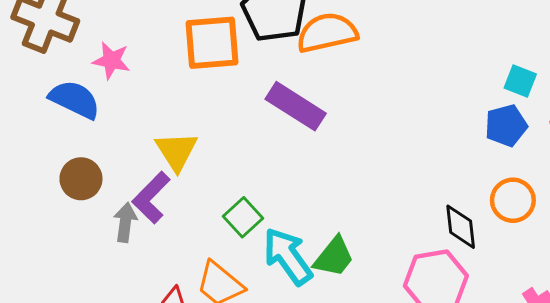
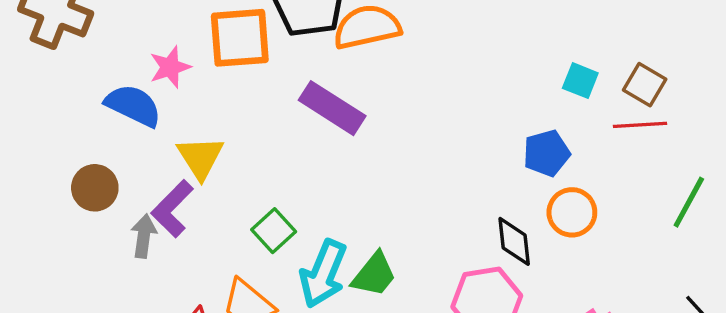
pink star: (111, 61) -> (170, 67), moved, turned -30
blue semicircle: (75, 99) -> (133, 105), moved
blue pentagon: (506, 126) -> (546, 153), moved
cyan arrow: (288, 256) -> (323, 274), turned -122

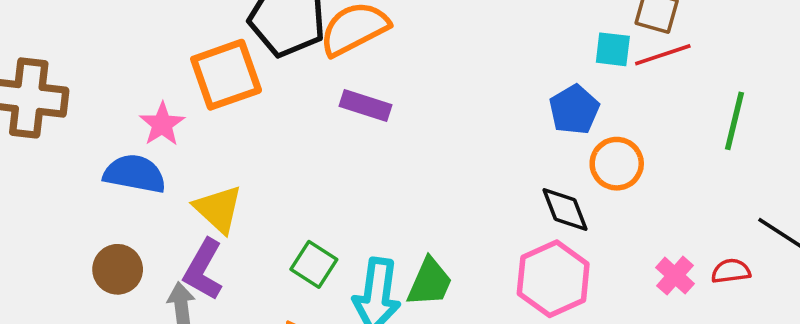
cyan square: (580, 81) -> (613, 49), moved
purple rectangle: (332, 108) -> (366, 105), moved, size x0.7

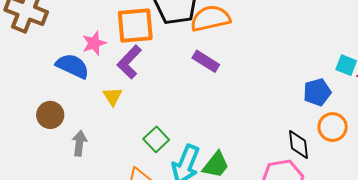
yellow triangle: (218, 209) -> (113, 96), size x0.7
purple L-shape: (203, 270) -> (129, 62), moved

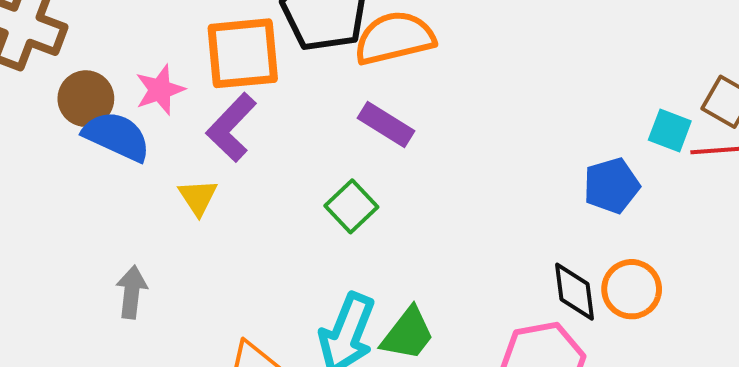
brown circle: (50, 115) -> (86, 99), moved
orange circle: (333, 127) -> (632, 289), moved
green square: (156, 139) -> (351, 206), moved

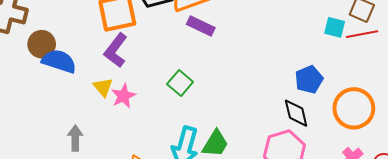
pink star: (160, 90) -> (123, 96), moved
purple rectangle: (386, 125) -> (201, 26), moved
blue pentagon: (611, 186) -> (309, 79), moved
orange circle: (632, 289) -> (354, 108), moved, size x1.4

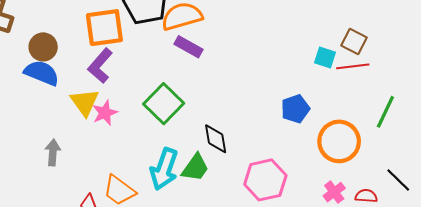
brown circle: (42, 44) -> (43, 47), moved
green square: (180, 83) -> (164, 104), size x1.5
yellow triangle: (103, 87) -> (85, 102), size x1.4
black diamond: (296, 113) -> (216, 139), moved

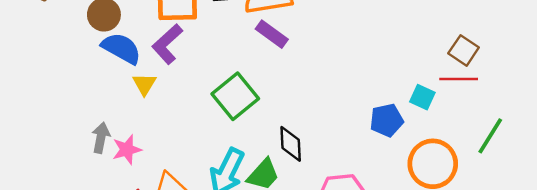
cyan square: (325, 58) -> (422, 97), moved
blue semicircle: (42, 73) -> (121, 48), moved
yellow triangle: (85, 102) -> (144, 84), size x0.7
pink star: (105, 113) -> (127, 150), moved

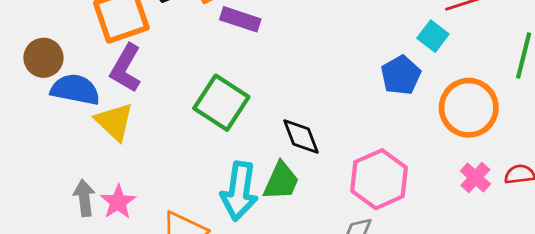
yellow triangle: (144, 84) -> (114, 122), size x1.4
cyan square: (422, 97) -> (433, 36), turned 30

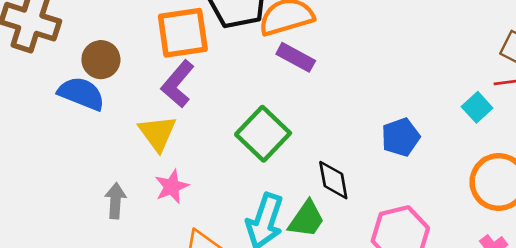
blue pentagon: (401, 75) -> (401, 137), moved
blue semicircle: (75, 89) -> (81, 93), moved
pink star: (118, 202) -> (172, 187), moved

